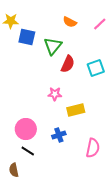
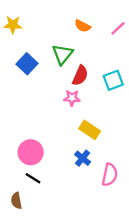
blue square: (27, 37) -> (27, 64), moved, turned 30
pink star: (55, 94) -> (72, 98), moved
yellow rectangle: (76, 110) -> (90, 130), turned 48
blue cross: (59, 135) -> (83, 158), moved, turned -32

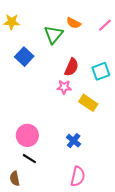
green triangle: (62, 54) -> (54, 35), moved
yellow rectangle: (90, 130) -> (88, 103), moved
pink semicircle: (110, 175) -> (78, 176), moved

